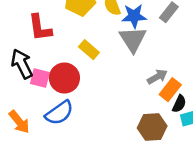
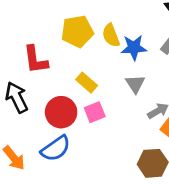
gray triangle: (133, 39) -> (135, 84), moved, size x0.7
pink square: (40, 78) -> (95, 112), moved, turned -36

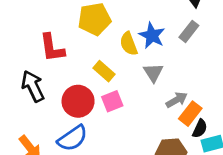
yellow semicircle: (111, 35) -> (129, 44), moved
blue star: (134, 48) -> (152, 36), turned 30

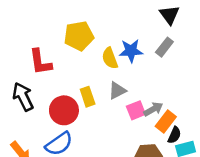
blue star: (152, 36) -> (131, 51), turned -30
yellow rectangle: (104, 71) -> (88, 97), moved, turned 30
gray triangle: (153, 72) -> (117, 90), moved, turned 36
pink square: (112, 101) -> (136, 110), moved

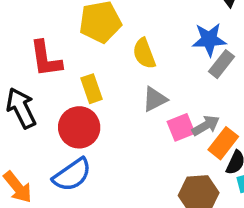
gray rectangle: (164, 47) -> (221, 64), moved
blue star: (131, 51) -> (209, 39), moved
yellow rectangle: (88, 97) -> (91, 89), moved

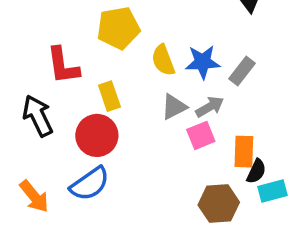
blue star: (209, 39) -> (203, 62), moved
gray arrow: (206, 126) -> (210, 107), moved
orange rectangle: (223, 143) -> (244, 152), turned -36

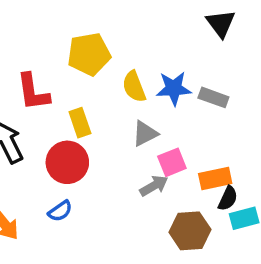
gray rectangle: (242, 71) -> (213, 97), turned 72
gray arrow: (210, 107) -> (154, 186), moved
orange rectangle: (244, 152) -> (215, 179), turned 76
blue semicircle: (90, 184) -> (60, 211), size x0.6

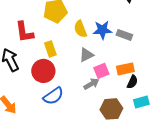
orange rectangle: (215, 179) -> (125, 69), moved
black semicircle: (228, 198) -> (132, 82), moved
blue semicircle: (60, 211) -> (53, 96), moved, size x1.5

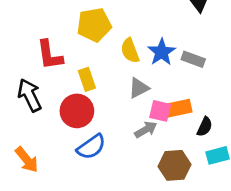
blue star: (102, 30) -> (162, 52), turned -30
orange rectangle: (125, 69) -> (179, 108), moved
pink square: (101, 71) -> (160, 111), turned 35

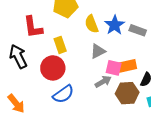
brown hexagon: (174, 165) -> (127, 93), moved

